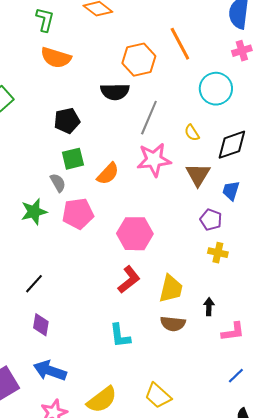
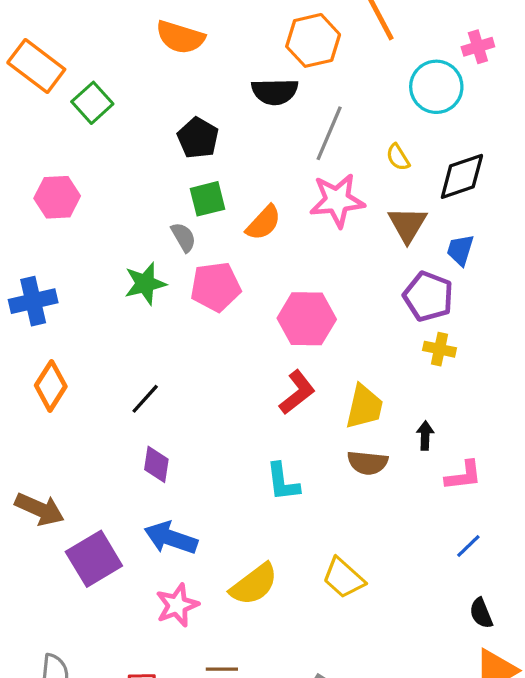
pink cross: (242, 51) -> (478, 47), moved
black pentagon: (67, 121) -> (198, 138), turned -30
purple pentagon: (211, 220) -> (428, 296), size x1.4

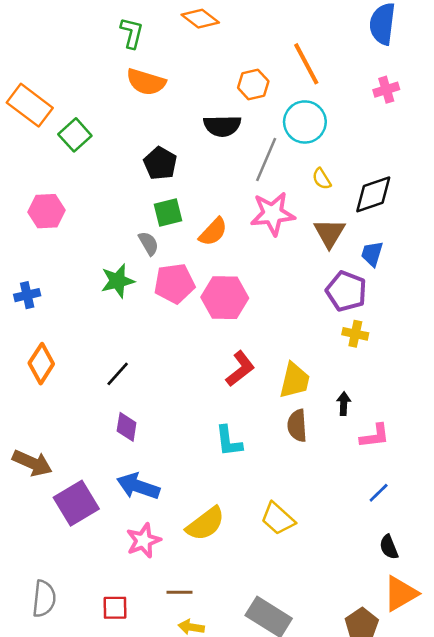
orange hexagon: (313, 40) -> (253, 85), size x0.7
cyan circle: (436, 87) -> (305, 122), moved
blue cross: (33, 301) -> (27, 295), size x0.7
pink hexagon: (307, 319) -> (225, 298), moved
brown semicircle: (368, 463) -> (297, 426), turned 80

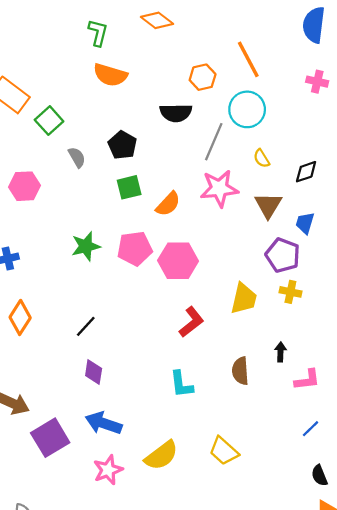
pink cross: (386, 90) -> (317, 82), turned 30
black diamond: (373, 194) -> (306, 172), size x0.7
gray semicircle: (149, 243) -> (77, 157), moved
yellow trapezoid: (295, 380) -> (244, 299), moved

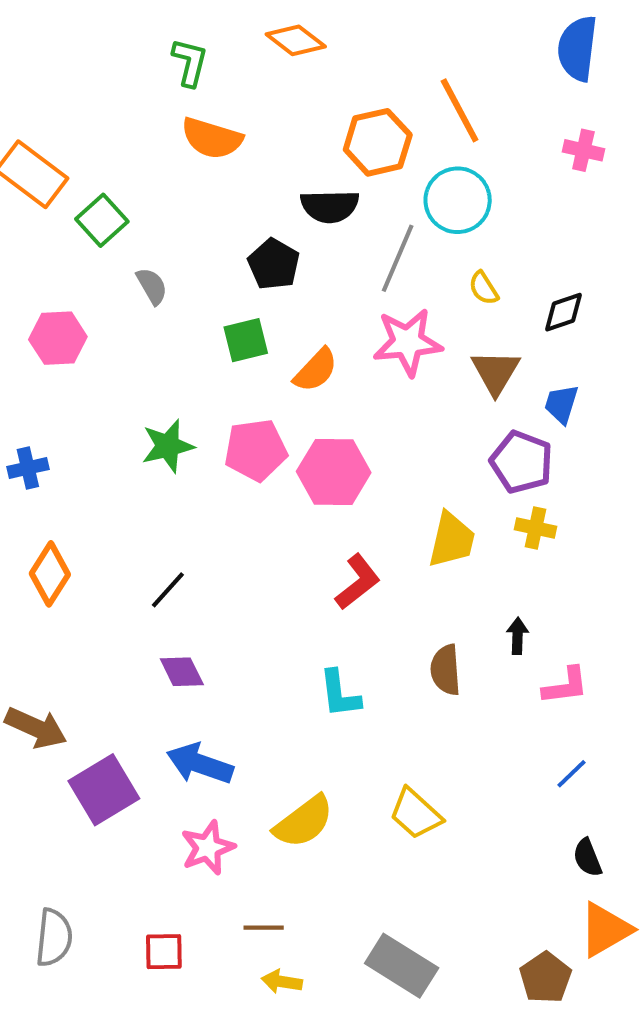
orange hexagon: (203, 77) -> (378, 142), size x1.4
black pentagon: (122, 145) -> (274, 264), moved
purple diamond: (94, 372) -> (182, 672), turned -35

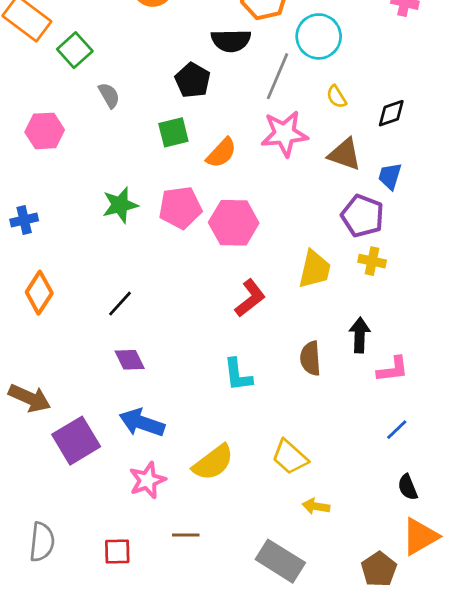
brown triangle: (496, 372) -> (345, 154), turned -42
black arrow: (518, 636) -> (360, 335), size x1.4
yellow arrow: (282, 982) -> (316, 506), moved

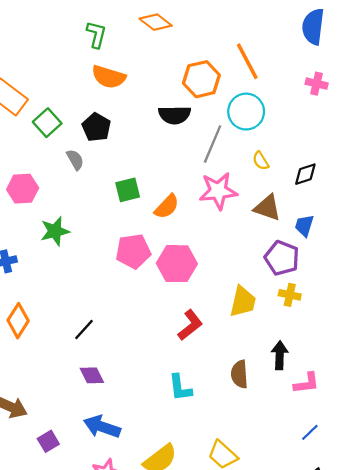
black pentagon: (193, 80) -> (96, 127), moved
green star: (120, 205) -> (55, 231), moved
purple square: (76, 441) -> (48, 441), size x0.6

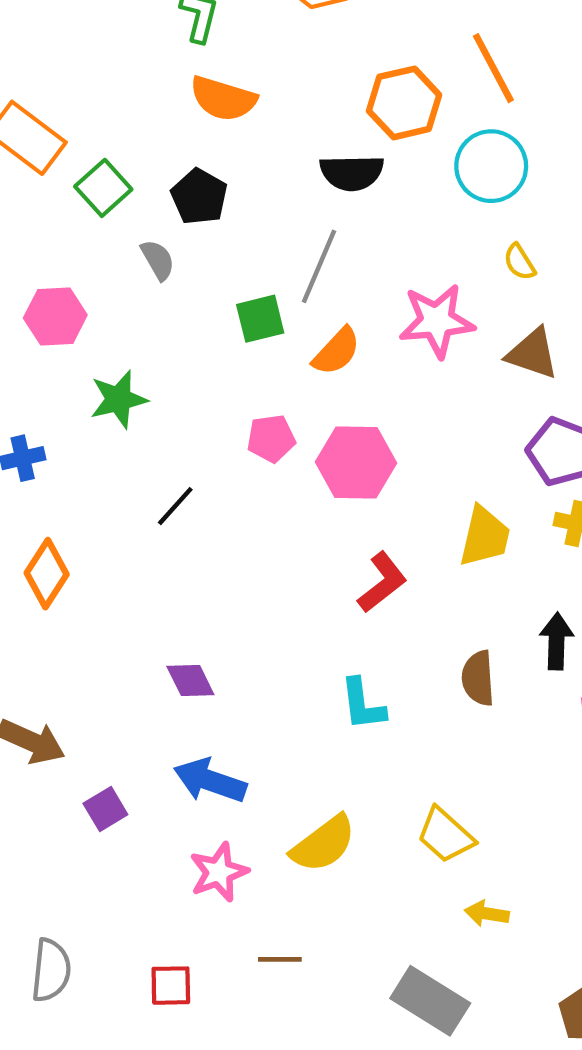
gray line: (213, 144) -> (319, 266), moved
pink pentagon: (133, 251) -> (271, 439), size x0.7
black line: (84, 330) -> (175, 506), moved

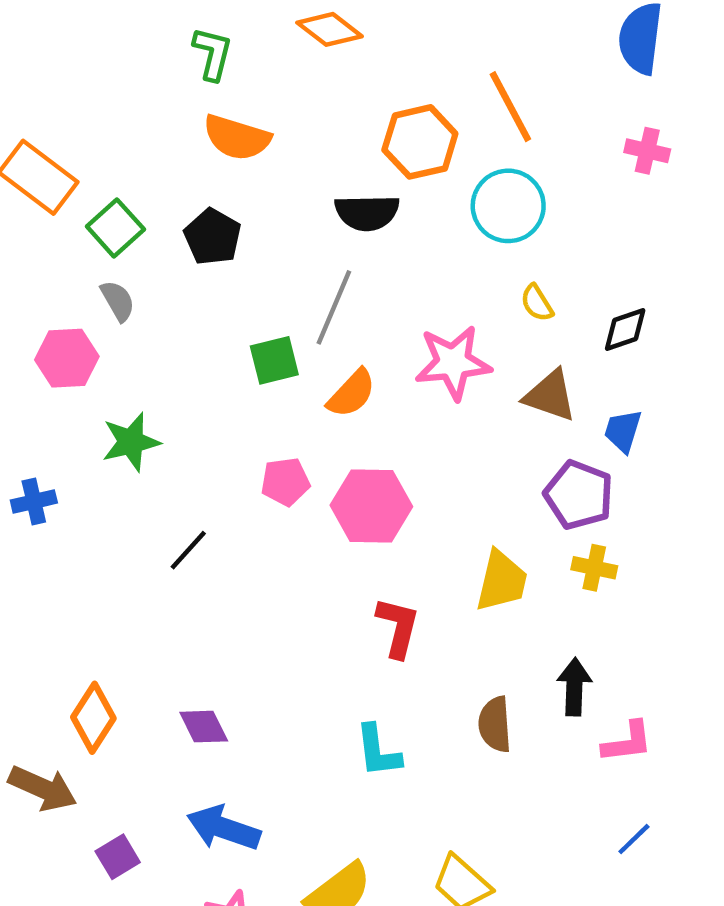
gray semicircle: (158, 260) -> (118, 301), moved
orange diamond: (47, 574) -> (93, 718), moved
red L-shape: (382, 582) -> (398, 627), turned -38

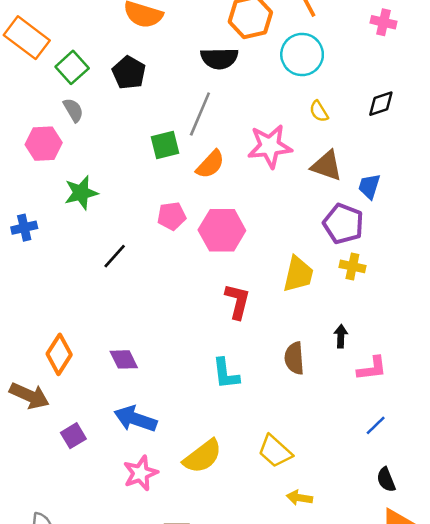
black diamond: (625, 329) -> (381, 104), moved
black arrow: (574, 687) -> (341, 336), size x0.7

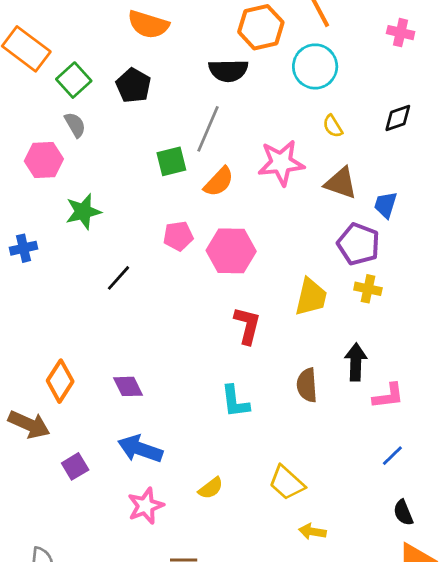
black arrow: (341, 336) -> (356, 362), size x1.5
yellow semicircle: (203, 456) -> (211, 488), size x0.6

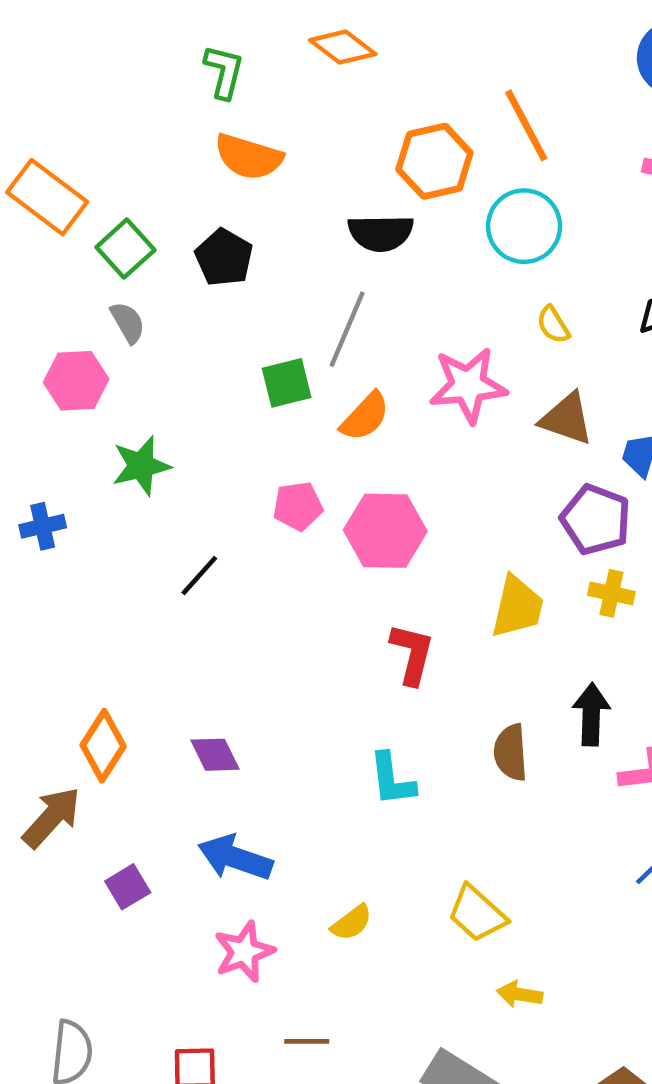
brown arrow: (29, 424) -> (52, 817), turned -72

